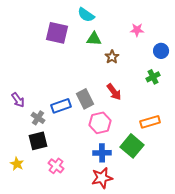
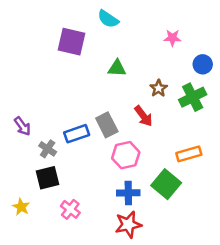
green triangle: (94, 39) -> (117, 68), moved
brown star: (112, 57) -> (159, 88), moved
green cross: (153, 77) -> (193, 97), size x1.5

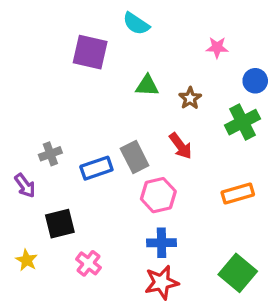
brown star: (159, 88) -> (190, 98), moved
purple arrow: (22, 126) -> (25, 186), moved
gray cross: (48, 149) -> (50, 154), moved, turned 36
green square: (166, 184) -> (238, 273), moved

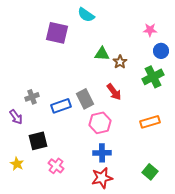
pink star: (217, 47) -> (150, 30), moved
green triangle: (147, 86) -> (102, 54), moved
green square: (238, 273) -> (150, 172), size x0.7

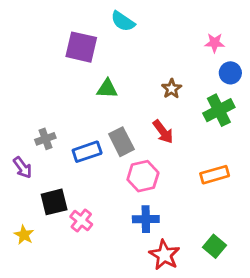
green triangle: (102, 54) -> (107, 89), moved
pink cross: (56, 166) -> (81, 221), moved
red star: (102, 178) -> (164, 255), moved, turned -30

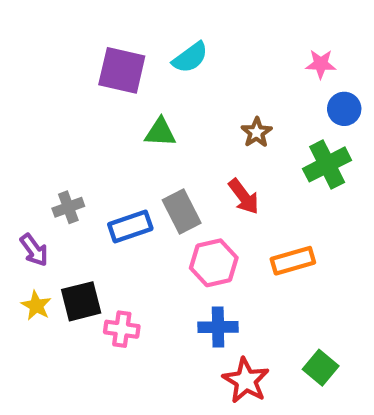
cyan semicircle: (123, 21) -> (190, 58), moved, turned -70
orange rectangle: (215, 175) -> (293, 261), moved
pink cross: (81, 221) -> (122, 329), turned -30
yellow star: (24, 235) -> (36, 306), moved

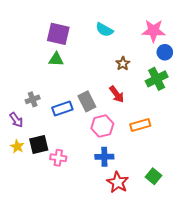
cyan semicircle: (190, 58) -> (104, 30), moved, turned 66
pink star: (321, 64) -> (154, 31), size x1.6
green triangle: (160, 132) -> (56, 59), moved

